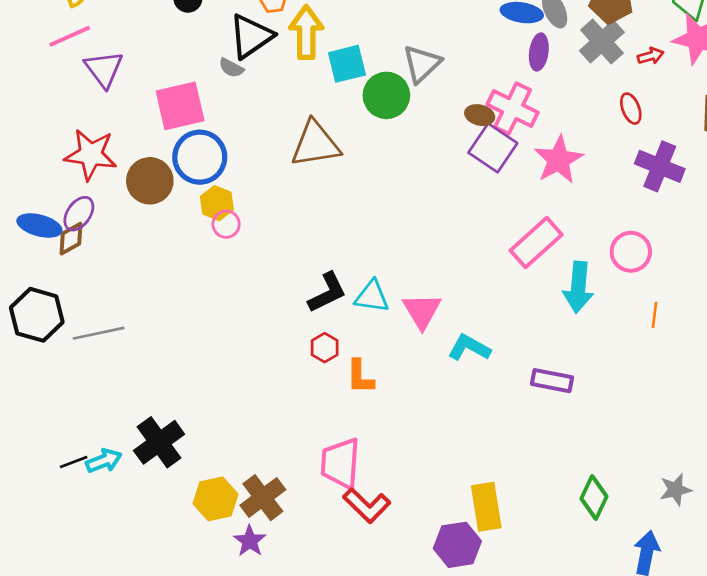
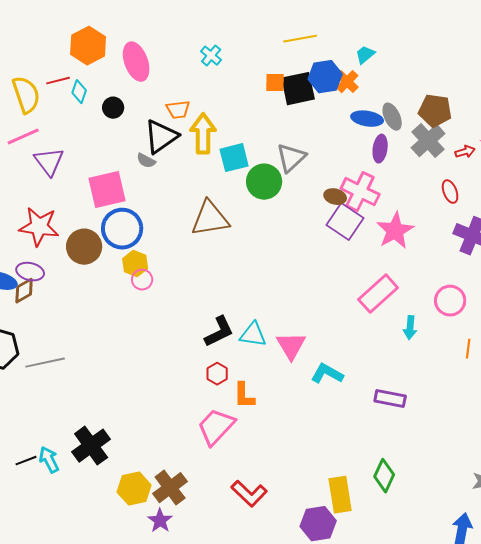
purple ellipse: (79, 214) -> (30, 272), turned 68
cyan arrow: (578, 287) -> (410, 328), size x0.6
cyan arrow: (104, 461) -> (49, 460), turned -96
pink trapezoid: (340, 463) -> (216, 427), moved, turned 39
green diamond: (594, 498) -> (384, 476), moved

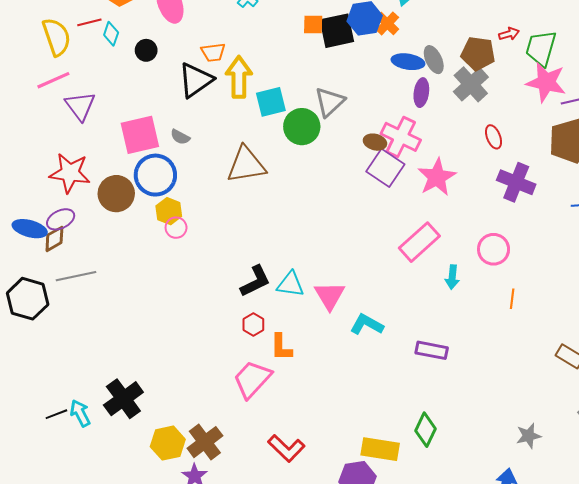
red arrow: (465, 152) -> (509, 34), moved
gray semicircle: (146, 161) -> (180, 137), moved
purple ellipse: (30, 272) -> (61, 219), turned -40
gray line: (45, 363) -> (76, 276), moved
yellow rectangle: (340, 495) -> (380, 449), turned -72

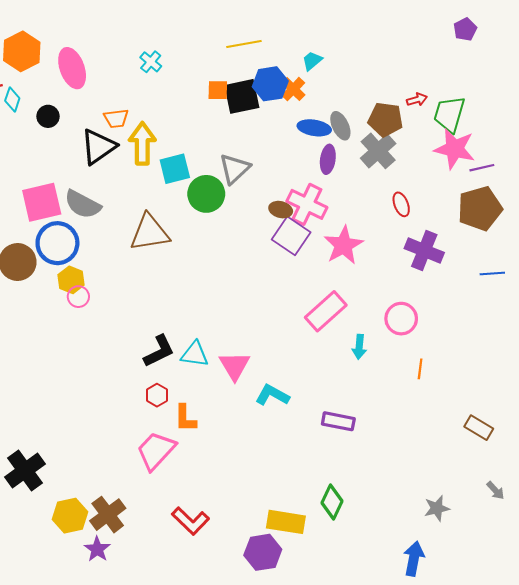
gray semicircle: (180, 137) -> (83, 204), size x1.8

